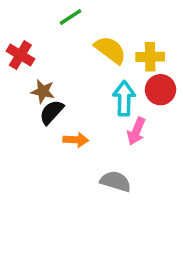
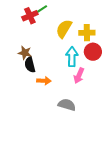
yellow semicircle: (110, 50) -> (64, 29), turned -96
red cross: (20, 55) -> (30, 16), moved, turned 35
black semicircle: (52, 112) -> (30, 65), turned -56

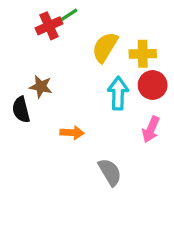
black semicircle: (30, 65) -> (21, 110), moved
pink arrow: (79, 76) -> (151, 129), moved
gray semicircle: (67, 105) -> (110, 172), turned 42

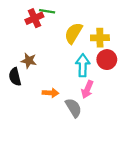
green line: (67, 16) -> (47, 11), turned 42
pink arrow: (151, 129) -> (87, 89), moved
gray semicircle: (110, 172) -> (74, 108), moved

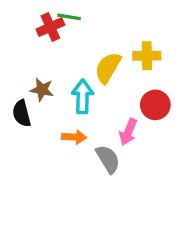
yellow semicircle: (74, 33) -> (108, 68), moved
red circle: (107, 60) -> (155, 105), moved
cyan arrow: (83, 65) -> (83, 96), moved

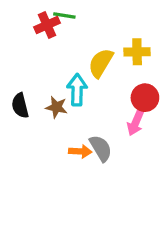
brown star: (42, 90) -> (56, 107), moved
pink arrow: (128, 132) -> (135, 123), moved
orange arrow: (74, 137) -> (80, 151), moved

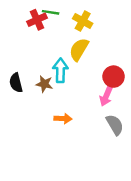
yellow cross: (137, 52) -> (83, 21), moved, turned 30
gray semicircle: (101, 148) -> (115, 125), moved

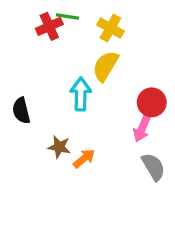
brown star: (44, 84) -> (59, 147), moved
orange arrow: (63, 119) -> (84, 159), turned -42

